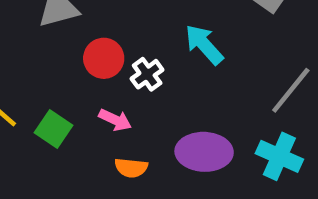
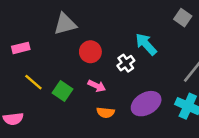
white cross: (147, 74) -> (126, 63), moved
purple ellipse: (204, 152) -> (146, 104), turned -32

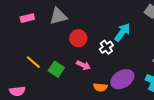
cyan arrow: (146, 44) -> (122, 32), turned 78
pink rectangle: (21, 48) -> (27, 18), moved
orange semicircle: (106, 112) -> (100, 87), moved

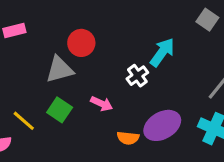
gray triangle: (58, 16) -> (60, 69), moved
red circle: (78, 38) -> (81, 43), moved
yellow line: (33, 62) -> (24, 121), moved

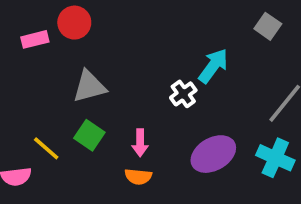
red circle: (81, 43) -> (74, 23), moved
pink arrow: (102, 104) -> (140, 143), moved, turned 65
orange semicircle: (128, 138) -> (138, 177), moved

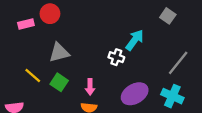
white cross: (183, 94) -> (116, 57), turned -35
yellow line: (46, 148) -> (33, 75), moved

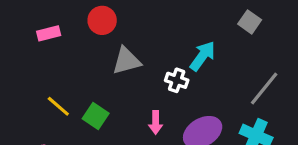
red circle: (50, 14) -> (102, 20), moved
gray triangle: (59, 53) -> (126, 61), moved
pink arrow: (90, 87) -> (156, 122), moved

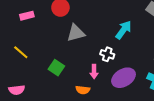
white cross: (177, 80) -> (107, 54), moved
yellow line: (58, 106) -> (21, 52), moved

